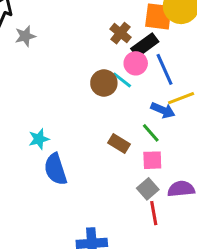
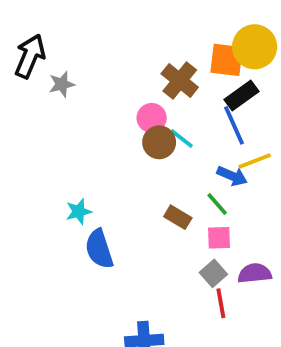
brown cross: (121, 33) -> (180, 80), size x1.4
black rectangle: (145, 45) -> (241, 95), moved
pink circle: (136, 63) -> (152, 118), moved

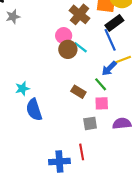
blue arrow: (232, 176) -> (109, 68), turned 112
gray square: (213, 273) -> (90, 123), moved, turned 32
red line: (221, 303) -> (82, 152), moved

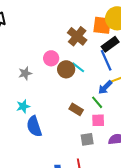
gray star: (13, 17) -> (25, 73), moved
pink circle: (64, 36) -> (51, 58), moved

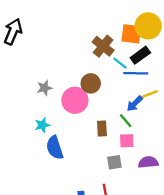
pink circle: (51, 58) -> (75, 100), moved, size x1.5
blue line: (106, 60) -> (136, 73), turned -65
cyan line: (78, 67) -> (120, 63), moved
brown rectangle: (76, 109) -> (102, 128), turned 56

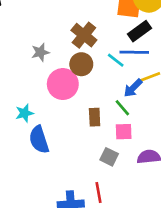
brown cross: (103, 46) -> (84, 35), moved
cyan line: (120, 63) -> (116, 60), moved
gray star: (45, 88) -> (40, 52), moved
gray square: (114, 162) -> (109, 157), turned 35

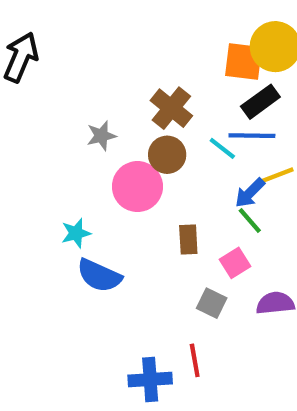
green line: (122, 108) -> (250, 220), moved
pink square: (124, 132) -> (235, 263), turned -30
blue semicircle: (39, 140) -> (99, 276), turned -48

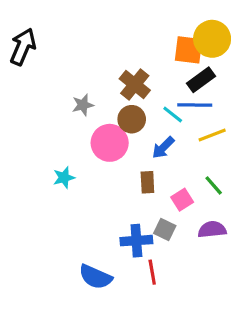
blue arrow: (250, 193) -> (163, 148), moved
green line: (250, 220) -> (214, 185), moved
blue semicircle: (99, 276) -> (95, 277), moved
blue cross: (150, 379) -> (136, 241), moved

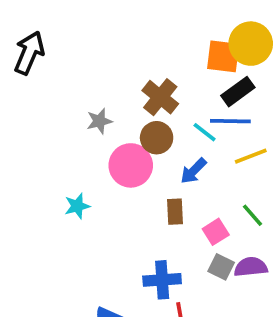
gray square: (165, 230) -> (221, 267), moved

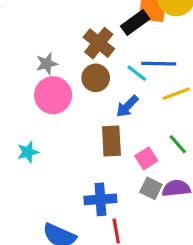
black rectangle: (238, 92) -> (135, 23), moved
pink circle: (131, 165) -> (53, 95), moved
cyan star: (77, 206) -> (28, 152), moved
brown rectangle: (175, 212) -> (111, 141), size x1.4

